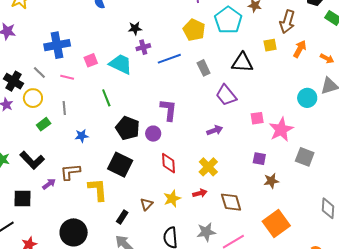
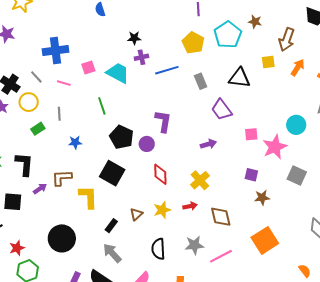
cyan circle: (307, 98) -> (296, 125), moved
black L-shape: (32, 160) -> (24, 164), turned -135

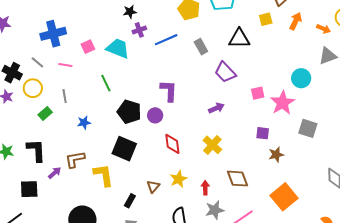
red arrow: (190, 206) -> (205, 188), moved, turned -72

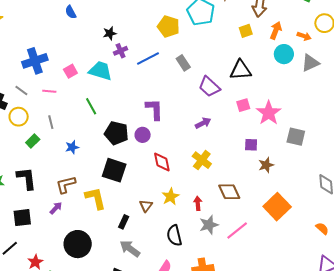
black triangle: (239, 39) -> (241, 70), moved
cyan circle: (301, 78) -> (284, 54), moved
purple arrow: (55, 173) -> (56, 208), moved

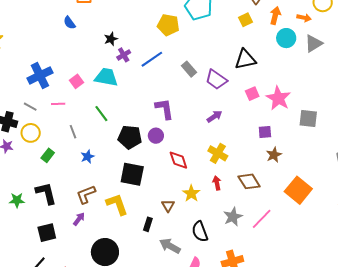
gray rectangle: (183, 63) -> (189, 69), moved
gray line: (51, 122) -> (73, 132), moved
brown star: (266, 165) -> (274, 155), moved
red arrow: (198, 203) -> (217, 183), moved
gray arrow: (130, 249) -> (170, 246), moved

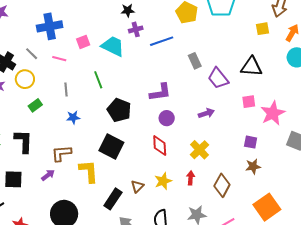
purple L-shape: (164, 109) -> (160, 92), turned 75
purple circle: (156, 136) -> (167, 118), moved
brown diamond: (249, 181) -> (222, 185), turned 45
black rectangle: (148, 224) -> (113, 199), size x1.5

